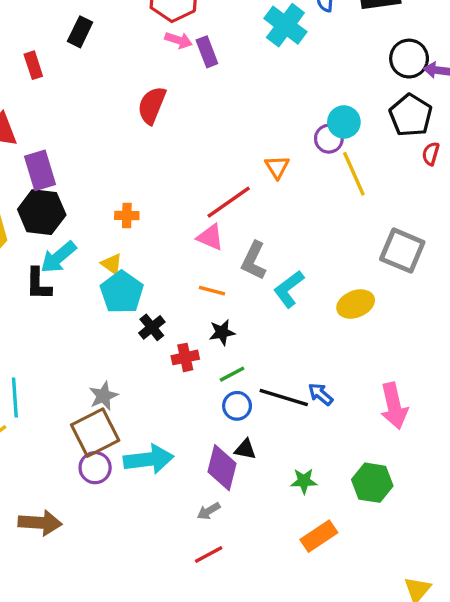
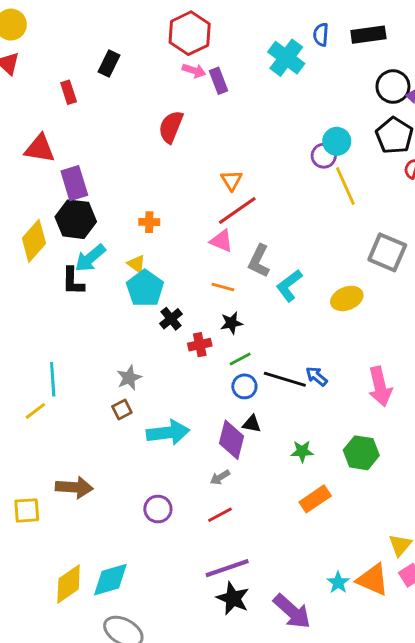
orange triangle: (277, 167) -> (231, 180), moved
brown square: (95, 433) -> (122, 409), size x0.5
purple circle: (95, 468) -> (158, 509), moved

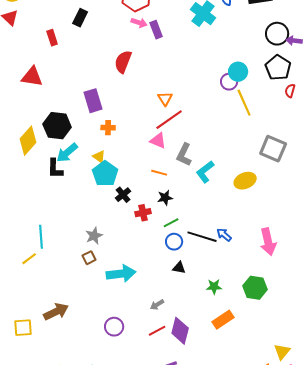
purple rectangle: (74, 183) -> (93, 101), moved
purple diamond: (231, 440) -> (180, 331), moved
brown arrow: (74, 487) -> (56, 312), turned -30

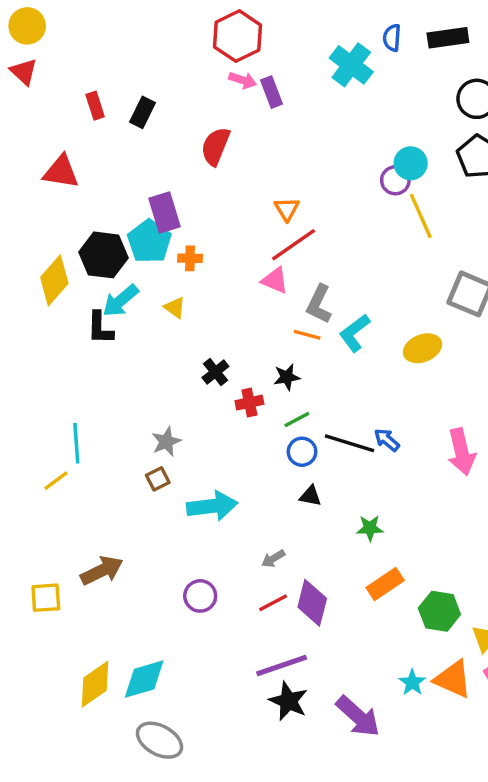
black rectangle: (80, 18) -> (143, 112), moved
orange line: (159, 173) -> (307, 335), moved
cyan pentagon: (105, 174) -> (149, 241), moved
green hexagon: (255, 288) -> (439, 611), moved

